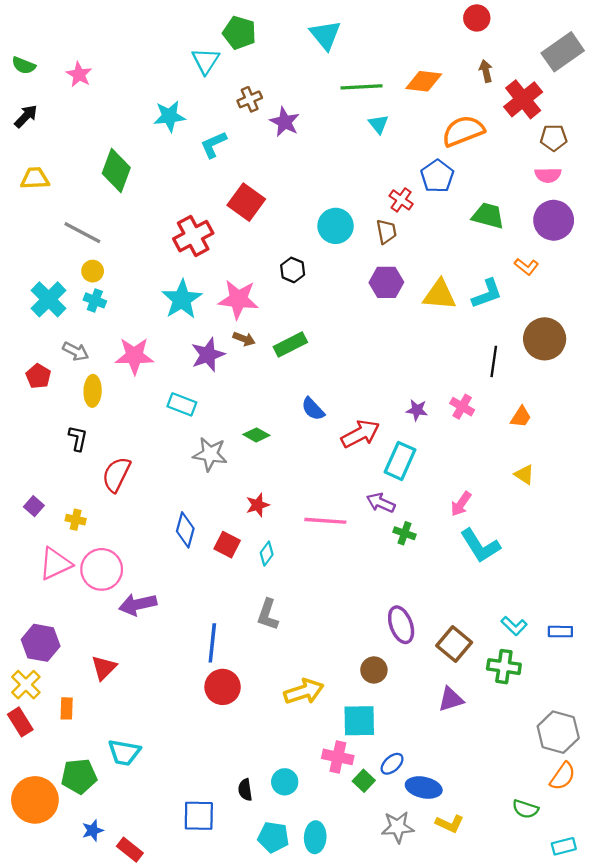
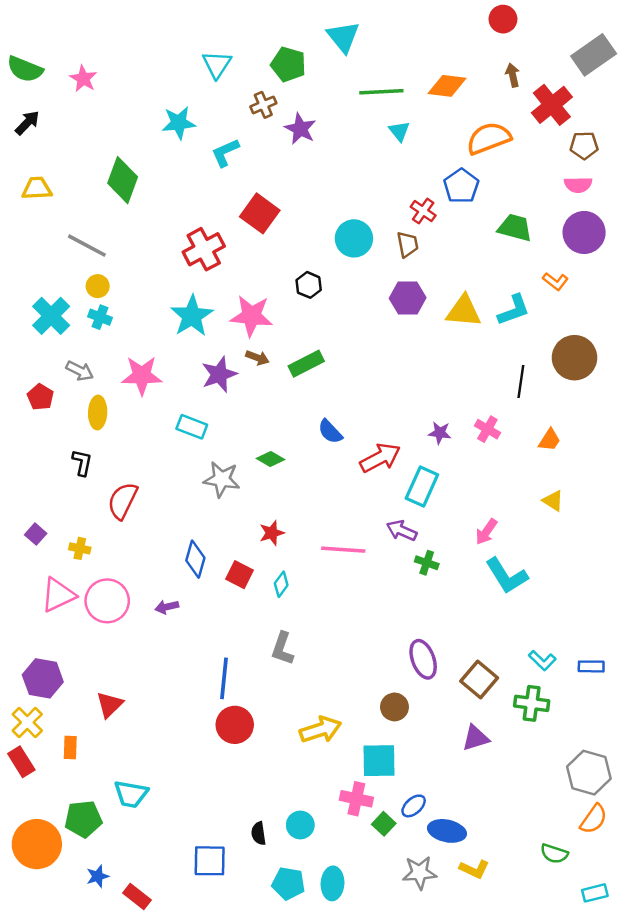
green pentagon: (239, 33) -> (288, 64), moved
green semicircle: (24, 65) -> (25, 69), size x1.4
purple arrow: (138, 604) -> (167, 607), moved, size x0.6

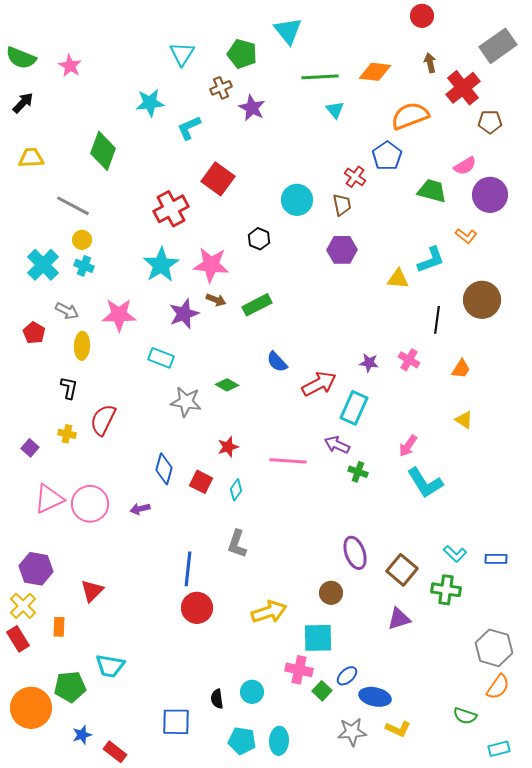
pink semicircle: (578, 185) -> (465, 166), moved, turned -30
yellow triangle: (464, 311) -> (398, 279), moved, size x0.7
yellow cross: (80, 548) -> (67, 434), moved

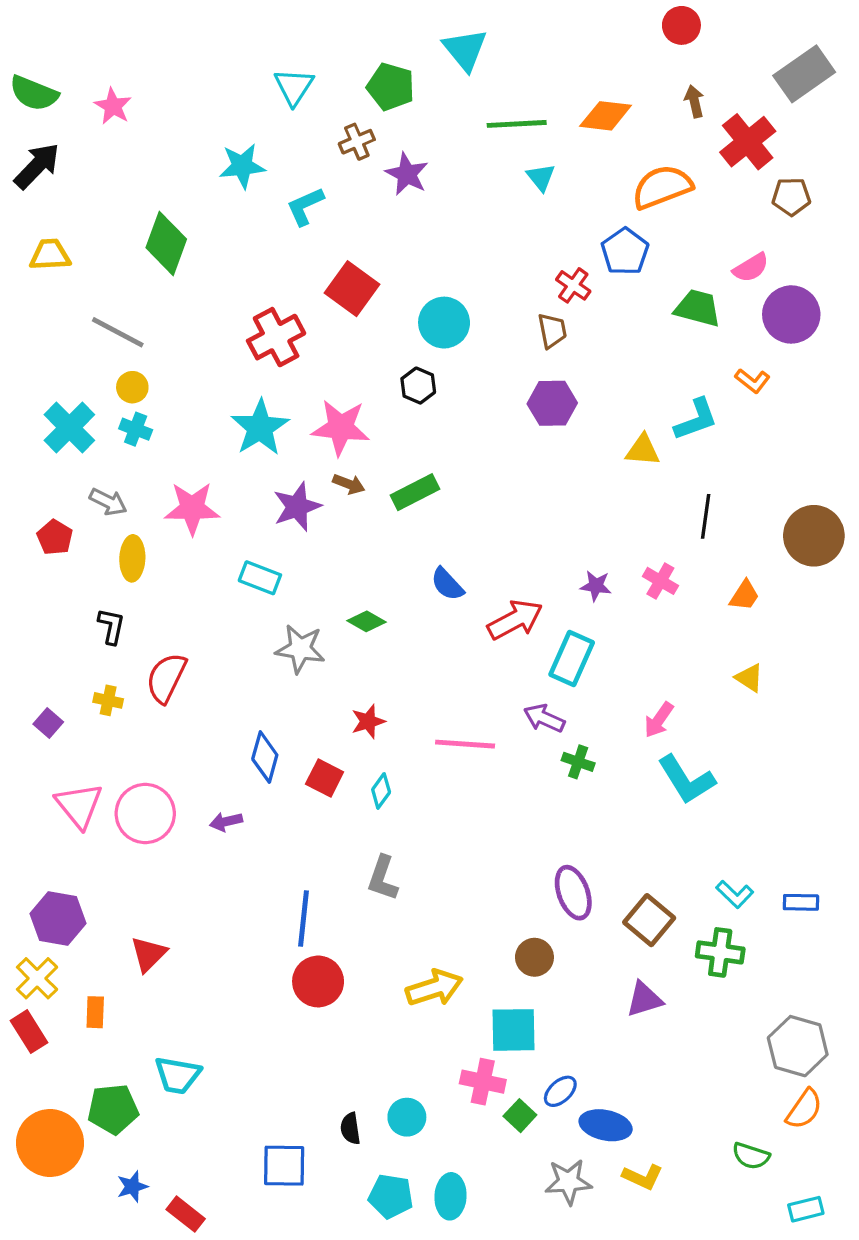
black arrow: (23, 103) -> (37, 166), size x1.4
cyan circle: (297, 200) -> (444, 323), moved
brown circle: (482, 300) -> (814, 536), moved
pink triangle: (49, 499) -> (79, 805), turned -44

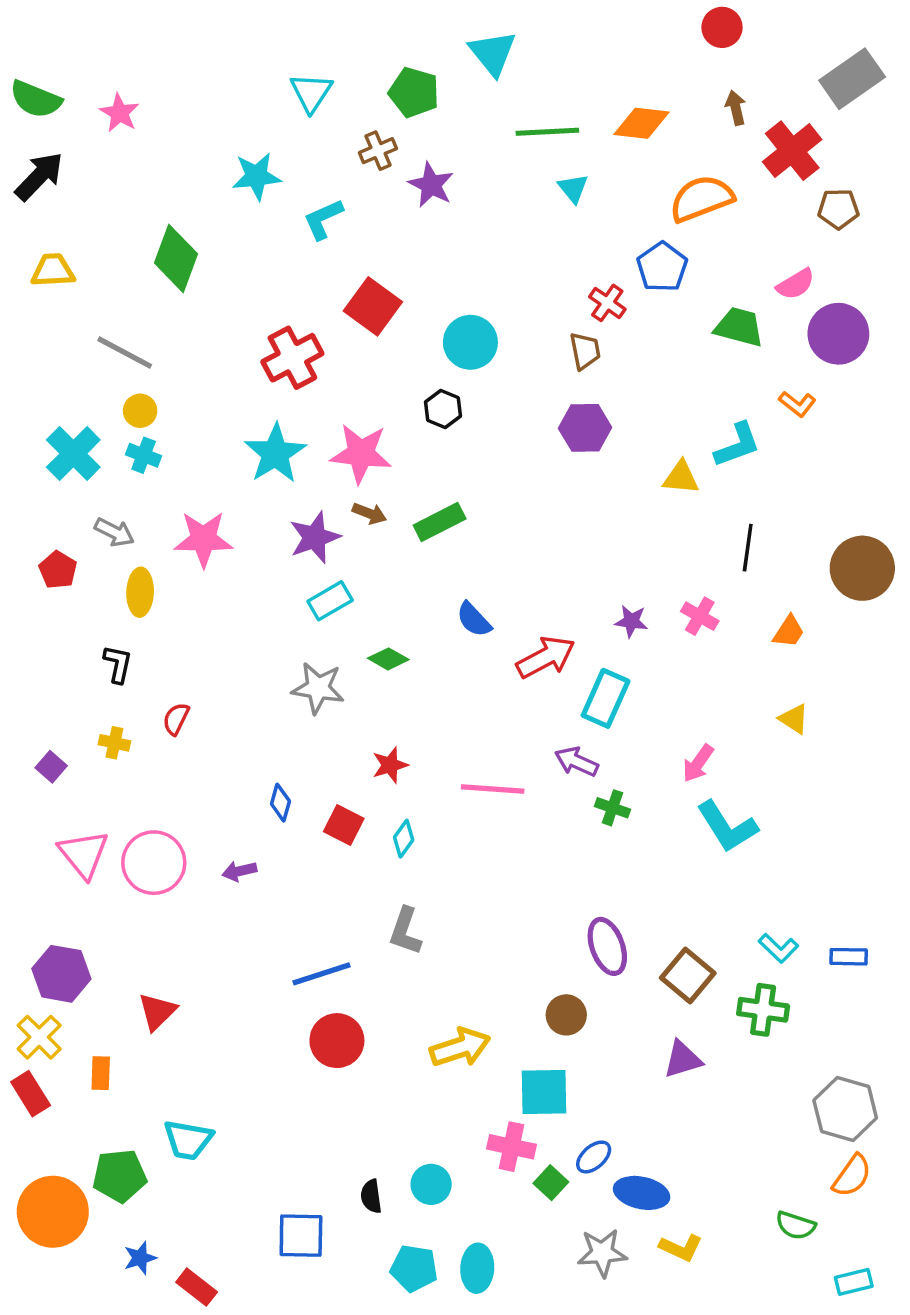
cyan rectangle: (260, 578) -> (330, 601), moved, turned -51
red semicircle: (166, 678) -> (176, 719), size x0.6
blue diamond: (265, 757) -> (280, 803), size x0.7
blue line: (304, 919) -> (322, 974), turned 66

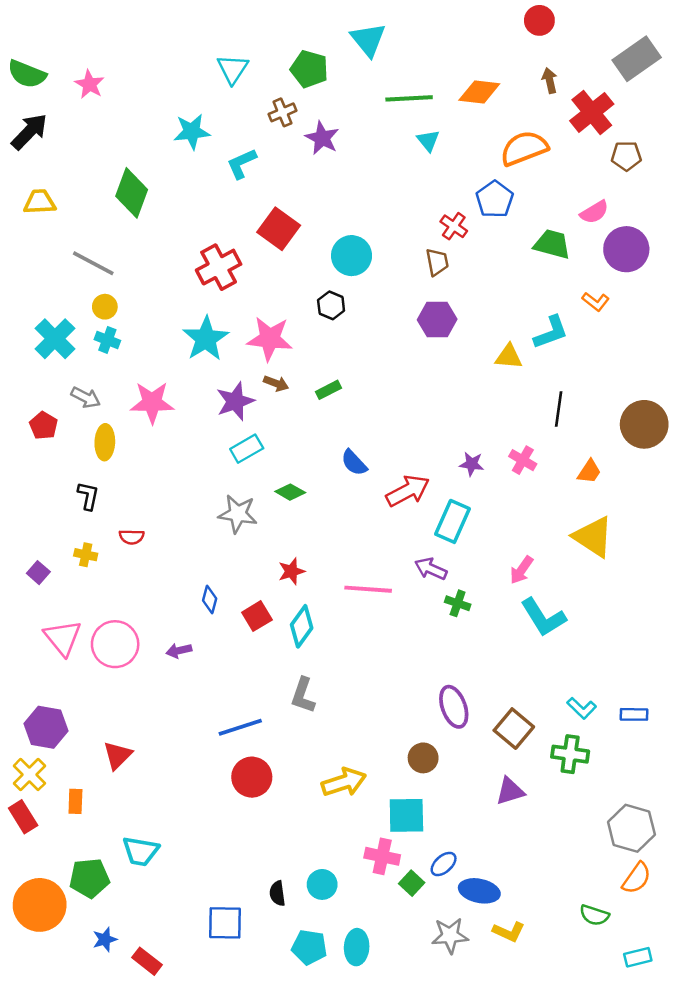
green rectangle: (440, 522) -> (328, 390), size x0.7
red semicircle: (176, 719) -> (132, 537), turned -115
yellow triangle: (794, 719) -> (593, 537), size x1.8
red square: (344, 825) -> (257, 616), turned 32
cyan diamond: (404, 839) -> (302, 626), size x1.5

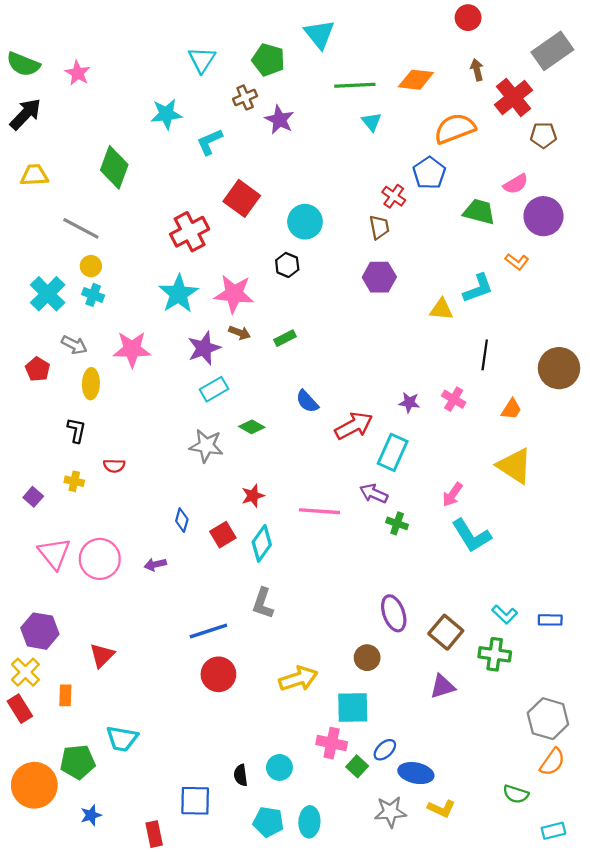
red rectangle: (147, 961) -> (154, 834), moved, turned 40

